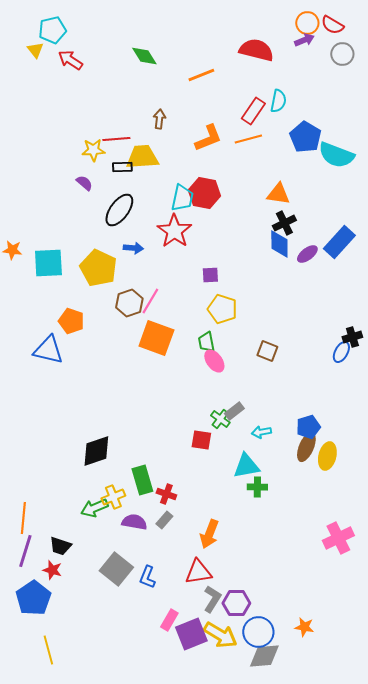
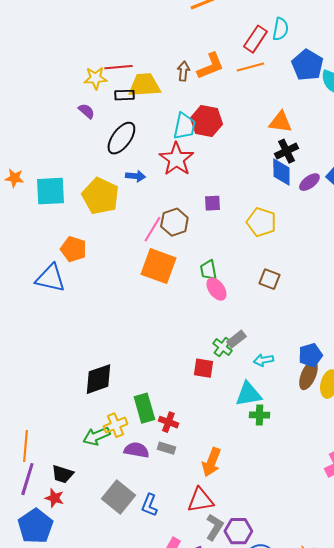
brown arrow: (159, 119) -> (183, 71), moved
brown hexagon: (129, 303) -> (174, 222), moved
yellow pentagon: (222, 309) -> (261, 222), moved
gray rectangle: (164, 520) -> (166, 448), turned 66

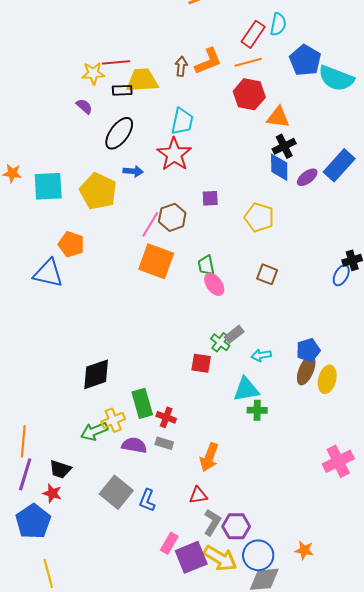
red hexagon: (206, 121) -> (249, 94), moved
red triangle: (200, 500) -> (198, 495), size x0.7

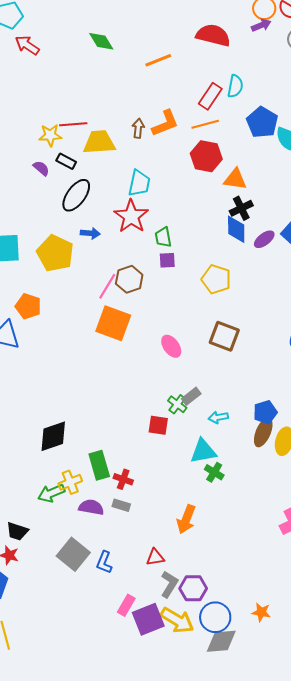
black rectangle: (122, 90) -> (66, 161), moved, turned 30
green trapezoid: (206, 265) -> (163, 237), moved
brown square: (267, 274) -> (224, 336), size x1.4
green cross: (257, 410) -> (214, 472), turned 30
orange arrow: (209, 457) -> (186, 519), moved

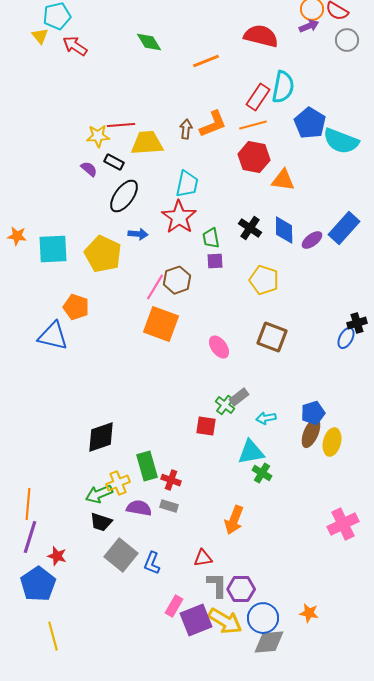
cyan semicircle: (235, 86) -> (283, 87), size x1.4
black cross: (241, 208) -> (250, 228), moved, turned -30
black trapezoid: (17, 531) -> (101, 522), moved
gray L-shape: (169, 584) -> (217, 585), turned -32

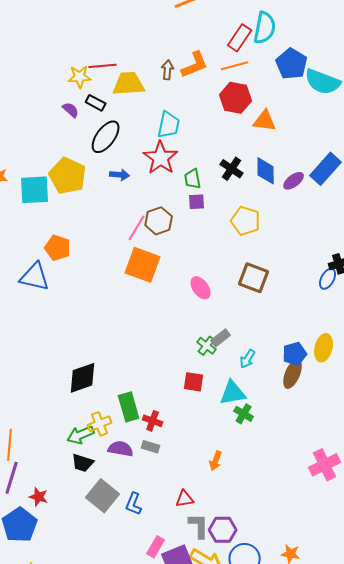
yellow pentagon: (103, 254) -> (68, 176), moved
cyan arrow: (266, 418) -> (248, 359), turned -48
red square: (206, 426) -> (194, 382), moved
yellow ellipse: (332, 442) -> (324, 348), moved
orange arrow: (234, 520) -> (216, 461), size x0.7

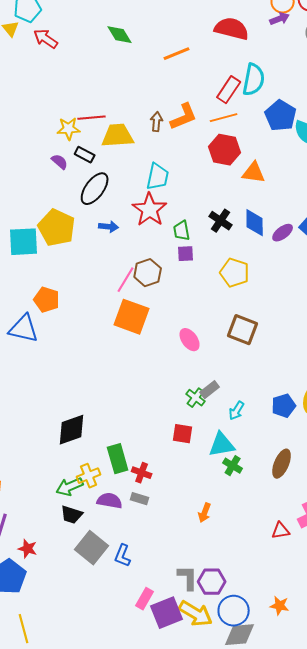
brown ellipse: (293, 374) -> (282, 464), moved
red triangle: (185, 499) -> (281, 531), moved

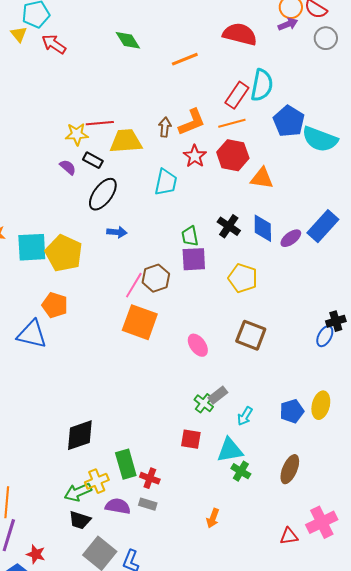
red star: (150, 210) -> (195, 156), moved, size x0.7
yellow pentagon: (57, 228) -> (64, 253), moved
purple square: (186, 254) -> (194, 259), size x1.5

